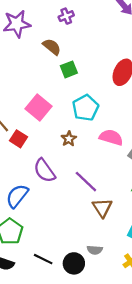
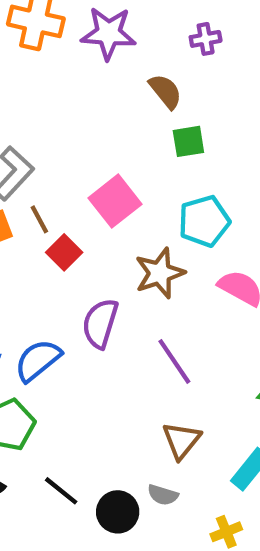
brown star: (69, 139) -> (160, 273), size x1.6
purple semicircle: (44, 171) -> (100, 323), turned 40
brown triangle: (102, 208) -> (181, 440), moved

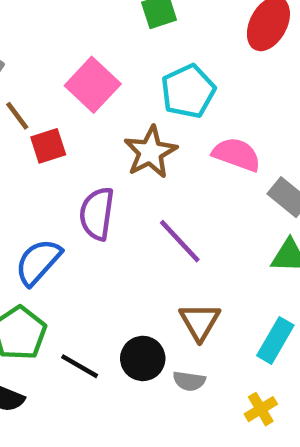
red square: (64, 252) -> (48, 146), turned 36
black line: (61, 491) -> (80, 366), moved
black circle: (118, 512) -> (143, 358), moved

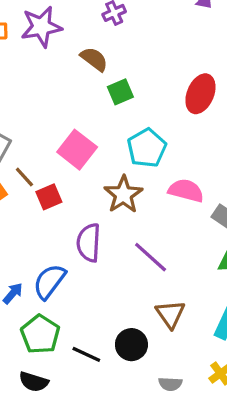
gray semicircle: (189, 381) -> (170, 384), moved

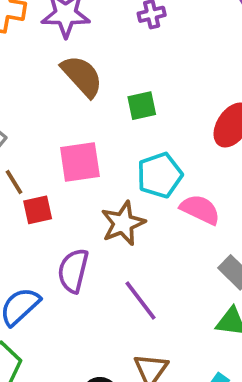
brown semicircle: (94, 59) -> (82, 76), moved, size x1.4
pink square: (77, 150) -> (80, 162), turned 33
pink semicircle: (186, 191) -> (200, 210), moved

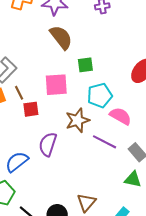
green square: (142, 106) -> (85, 65), moved
purple line: (141, 300) -> (105, 142), moved, turned -30

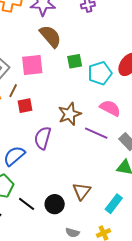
pink square: (56, 85) -> (32, 65), moved
brown line: (19, 93) -> (13, 91), turned 56
cyan pentagon: (100, 95) -> (100, 73), moved

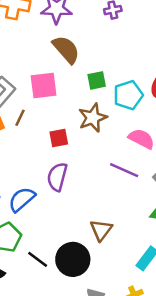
red square: (25, 106) -> (59, 138), moved
brown star: (70, 114) -> (93, 118), moved
brown triangle: (82, 191) -> (101, 230), moved
black circle: (55, 204) -> (73, 259), size x1.4

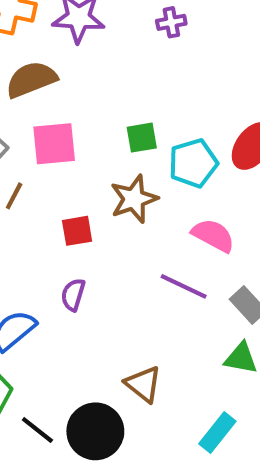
brown semicircle: (66, 49) -> (31, 79), moved, turned -72
purple semicircle: (57, 177) -> (73, 295), size x0.7
brown triangle: (101, 230) -> (143, 384), turned -30

